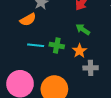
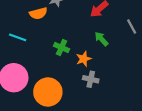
green arrow: (83, 29) -> (101, 39), moved
cyan line: (36, 45) -> (18, 37), moved

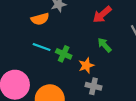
cyan line: (18, 37) -> (42, 47), moved

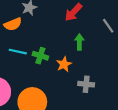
green arrow: (104, 45) -> (79, 42), turned 49
gray cross: (93, 86) -> (86, 84), moved

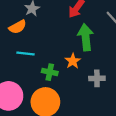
green arrow: (79, 42) -> (86, 37), size x1.6
green cross: (40, 56) -> (50, 72), moved

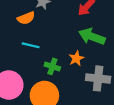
green arrow: (86, 37) -> (92, 37), turned -70
gray cross: (97, 78) -> (98, 78), size x1.5

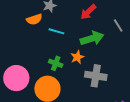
green arrow: (92, 37) -> (92, 38), turned 140
cyan line: (31, 45) -> (56, 31), moved

